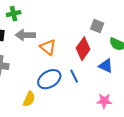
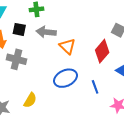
blue line: (74, 76) -> (95, 87), moved
yellow semicircle: (29, 99) -> (30, 100), moved

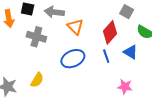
gray cross: (16, 59) -> (36, 37), moved
blue line: (95, 87) -> (106, 56), moved

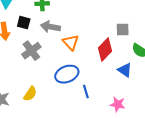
gray square: (127, 12) -> (123, 29), turned -32
gray cross: (36, 37) -> (31, 51), turned 36
blue line: (106, 56) -> (86, 91), moved

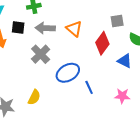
orange triangle: (71, 42) -> (74, 29), moved
gray cross: (31, 51) -> (41, 54), moved

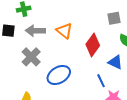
gray square: (117, 21) -> (114, 18), moved
blue line: (89, 87) -> (101, 81), moved

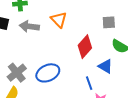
orange triangle: (64, 31) -> (59, 20), moved
gray cross: (31, 57) -> (17, 73), moved

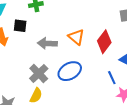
orange triangle: (59, 20) -> (76, 37), moved
gray arrow: (29, 26) -> (47, 43), moved

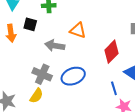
orange triangle: (76, 37) -> (78, 30), moved, turned -30
gray cross: (39, 73) -> (42, 74), turned -30

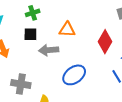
black square: (30, 24) -> (30, 34), moved
gray cross: (42, 74) -> (21, 84), moved

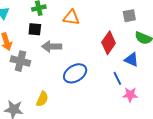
orange triangle: (67, 29) -> (71, 17), moved
gray cross: (21, 84) -> (20, 61), moved

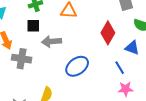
pink star: (130, 95) -> (126, 89), moved

